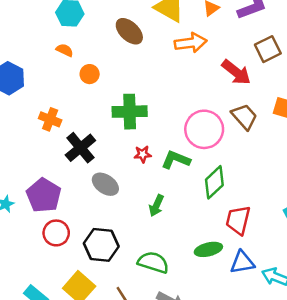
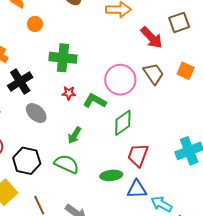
green semicircle: (153, 262) -> (67, 164), moved

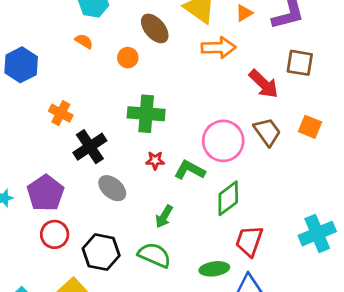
brown square: (179, 22) -> (300, 63), turned 30
orange circle: (35, 24) -> (128, 58), moved

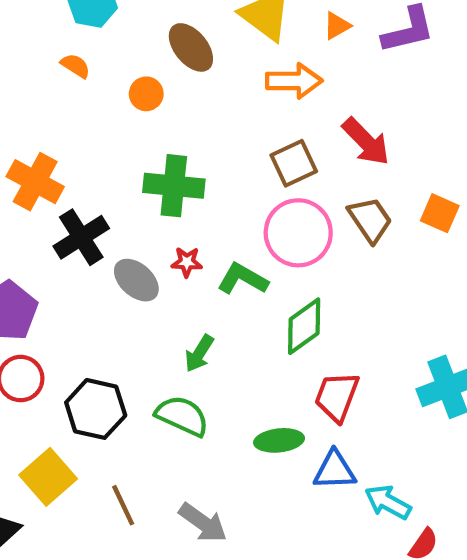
brown square: (300, 63) -> (294, 163), moved, turned -36
orange cross: (61, 113) -> (35, 182), size x1.4
gray ellipse: (112, 188) -> (136, 280), moved

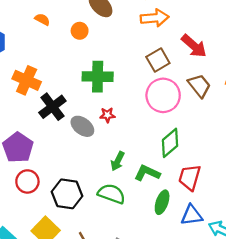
green L-shape: (243, 279) -> (147, 173), moved
green ellipse: (279, 440) -> (162, 202), turned -60

